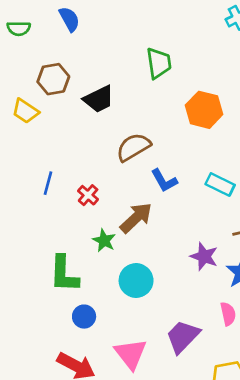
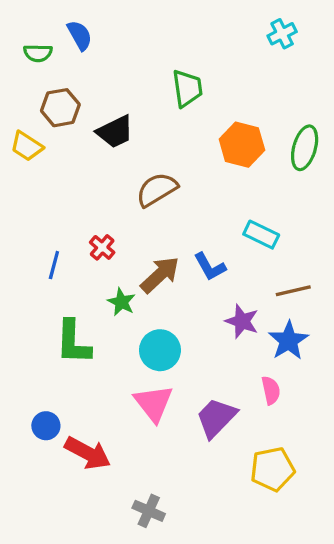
green semicircle: (19, 28) -> (38, 53), moved
blue L-shape: (164, 180) -> (210, 267), moved
blue line: (48, 183) -> (54, 265), moved
blue circle: (84, 317) -> (46, 426), moved
pink triangle: (131, 354) -> (154, 403), moved

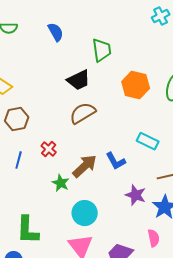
blue semicircle: (80, 35) -> (56, 32), moved
brown hexagon: (60, 108) -> (17, 119), moved
black trapezoid: (115, 132) -> (79, 80), moved
green L-shape: (73, 342) -> (28, 230), moved

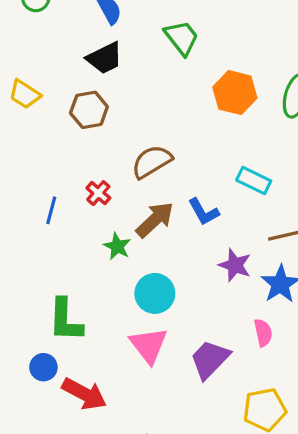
green trapezoid: (102, 50) -> (182, 38), turned -30
black trapezoid: (79, 80) -> (105, 58), moved
brown semicircle: (83, 113) -> (152, 162), moved
brown hexagon: (17, 119) -> (89, 110), moved

